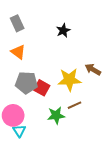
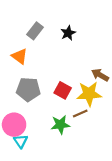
gray rectangle: (17, 23) -> (35, 31), moved, turned 63
yellow star: (69, 80) -> (89, 94), moved
red square: (42, 88) -> (63, 90), moved

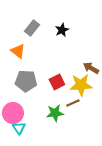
red square: (63, 90) -> (57, 82), turned 35

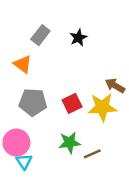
brown line: (73, 103) -> (92, 154), moved

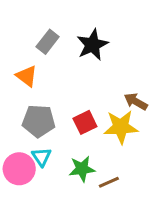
black star: (78, 38) -> (92, 45), size x1.5
cyan triangle: (24, 162) -> (42, 157), moved

